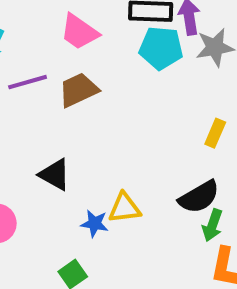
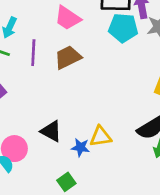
purple line: (28, 82) -> (33, 53), turned -70
black triangle: (55, 175) -> (51, 131), moved

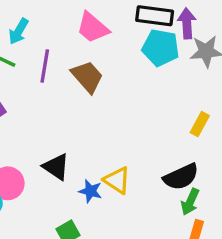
brown trapezoid: (68, 57) -> (87, 77), turned 68
yellow triangle: (101, 136) -> (117, 180), turned 35

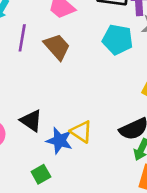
cyan pentagon: (161, 48) -> (118, 40), moved
blue star: (90, 191) -> (59, 141), size x1.4

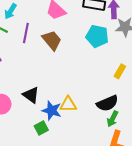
yellow triangle: (81, 132) -> (68, 104), turned -36
green square: (41, 174) -> (41, 128), moved

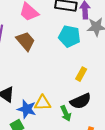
yellow rectangle: (120, 71) -> (81, 74), moved
green arrow: (113, 119) -> (66, 113), moved, turned -49

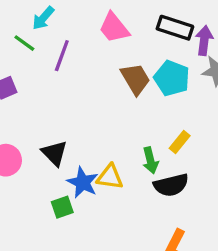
brown trapezoid: (26, 41) -> (135, 79), moved
green arrow: (66, 113) -> (150, 160), moved

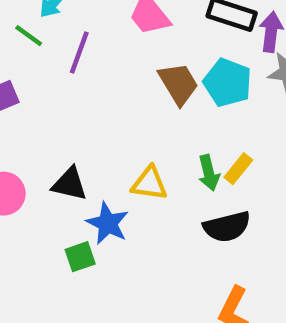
black triangle: (54, 153) -> (69, 184), turned -32
green arrow: (150, 160) -> (209, 173), moved
yellow triangle: (110, 177) -> (149, 183), moved

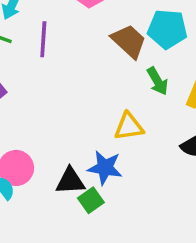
green arrow: (209, 173) -> (158, 81), moved
black triangle: (69, 184) -> (70, 181), moved

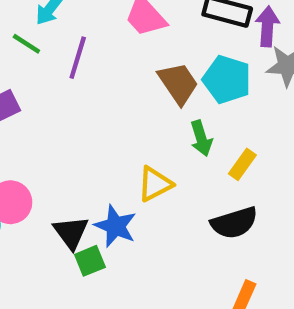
yellow triangle: (129, 126) -> (155, 184), turned -32
black triangle: (70, 181) -> (71, 233), turned 44

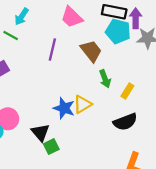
purple line: (78, 58) -> (52, 50), moved
cyan pentagon: (227, 79) -> (118, 31), moved
blue star: (115, 226) -> (64, 108), moved

